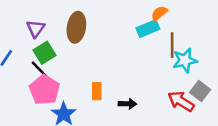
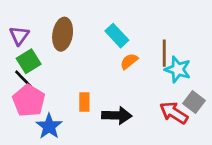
orange semicircle: (159, 13) -> (129, 61), moved
cyan rectangle: (148, 29) -> (117, 36), moved, turned 70
cyan star: (185, 60) -> (178, 69), turned 30
black arrow: (127, 104) -> (117, 116), size x1.5

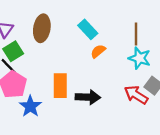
brown line: (164, 53) -> (136, 34), moved
orange rectangle: (84, 102) -> (60, 86), size x1.5

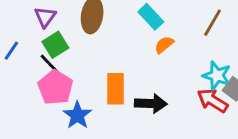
brown line: (136, 34) -> (212, 23), turned 30
cyan star: (139, 58) -> (217, 76), moved

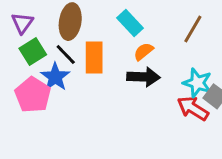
black line: (49, 64) -> (66, 54), moved
orange rectangle: (116, 89) -> (94, 57), moved
black arrow: (151, 103) -> (144, 77), moved
blue star: (77, 115) -> (55, 77), moved

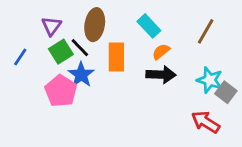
black line: (66, 54) -> (80, 48), moved
red arrow: (193, 108) -> (206, 122), moved

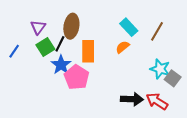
cyan rectangle: (149, 26) -> (129, 27), moved
black line: (80, 48) -> (60, 44), turned 70
black arrow: (161, 75) -> (132, 99), moved
pink pentagon: (61, 91) -> (77, 77), moved

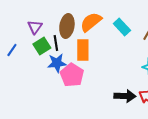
black line: (60, 44) -> (56, 43), turned -35
orange semicircle: (123, 47) -> (91, 22), moved, size x1.6
blue star: (61, 65) -> (57, 63), turned 30

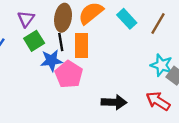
black line: (56, 43) -> (61, 42), moved
black arrow: (125, 96) -> (114, 102), moved

